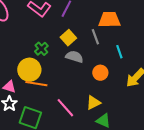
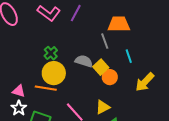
yellow square: (68, 38) -> (101, 67), moved
yellow circle: (29, 70) -> (54, 73), moved

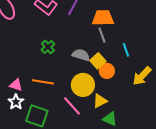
orange trapezoid: (119, 24) -> (103, 18), moved
yellow circle: (54, 73) -> (83, 85), moved

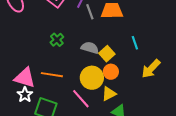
gray line: (102, 35) -> (90, 12), moved
orange circle: (107, 71) -> (111, 72), moved
pink triangle: (16, 85) -> (25, 78), size x1.6

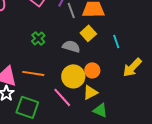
yellow square: (107, 54) -> (88, 33), moved

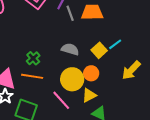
yellow square: (88, 33) -> (99, 50), moved
green cross: (38, 38) -> (33, 58), moved
cyan line: (116, 41) -> (115, 44), turned 72

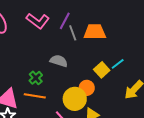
gray semicircle: (70, 49) -> (59, 61), moved
orange circle: (91, 73) -> (87, 88), moved

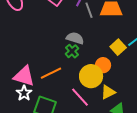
green cross: (36, 78) -> (72, 51), moved
orange line: (35, 96) -> (51, 73), turned -35

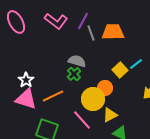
white star: (24, 93) -> (26, 80), moved

